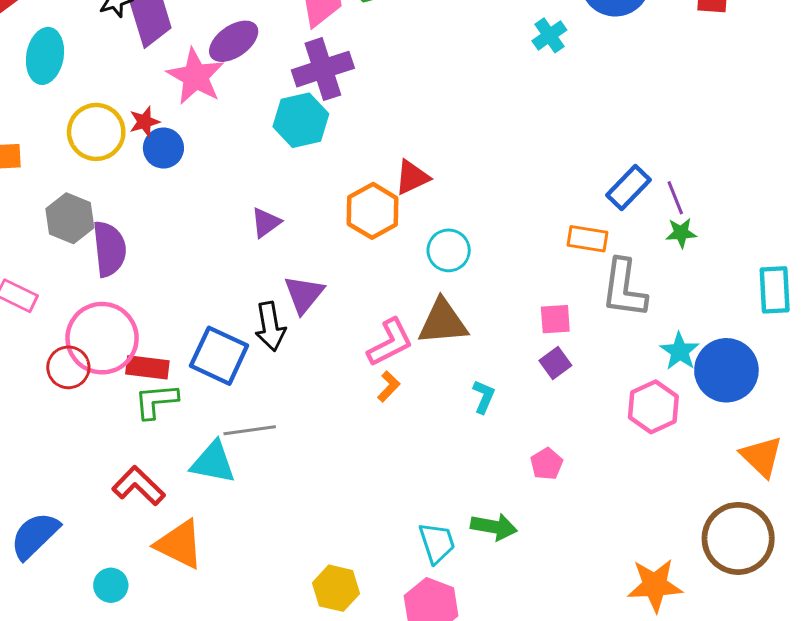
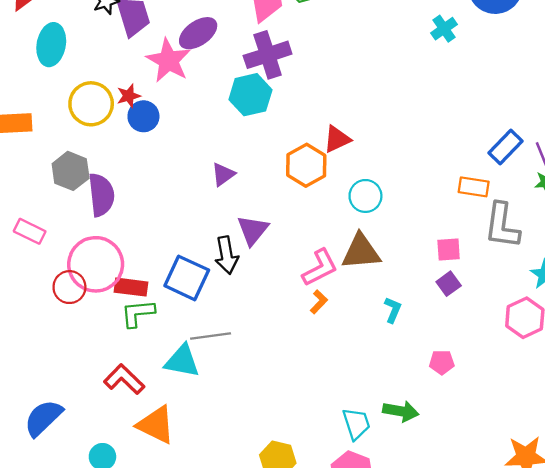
pink pentagon: (547, 464) -> (442, 362), turned 30

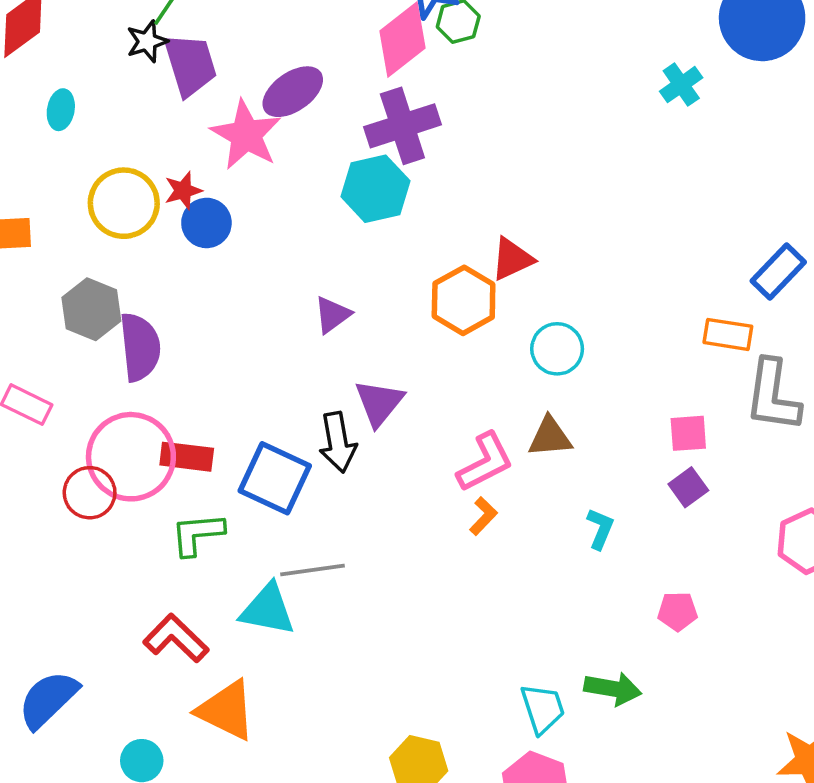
cyan ellipse: (51, 45) -> (61, 110), size x0.6
brown triangle: (361, 252) -> (550, 437), size x0.7
red rectangle: (131, 287) -> (187, 457), moved

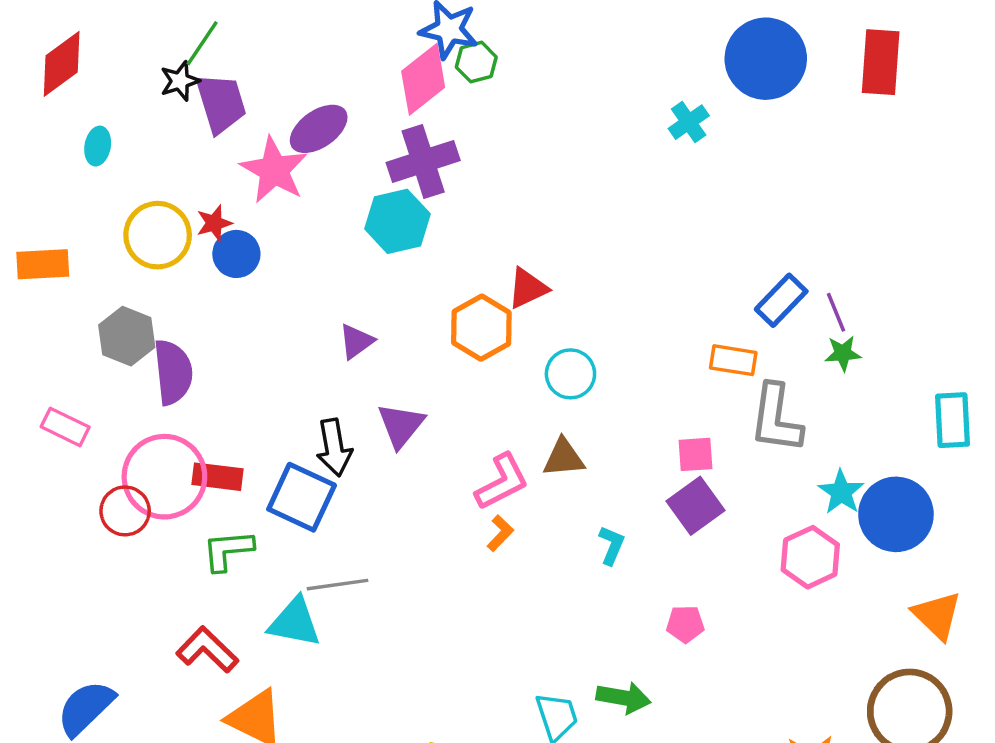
black arrow: (338, 442) -> (334, 448), moved
purple square: (688, 487) -> (696, 506), size x1.5

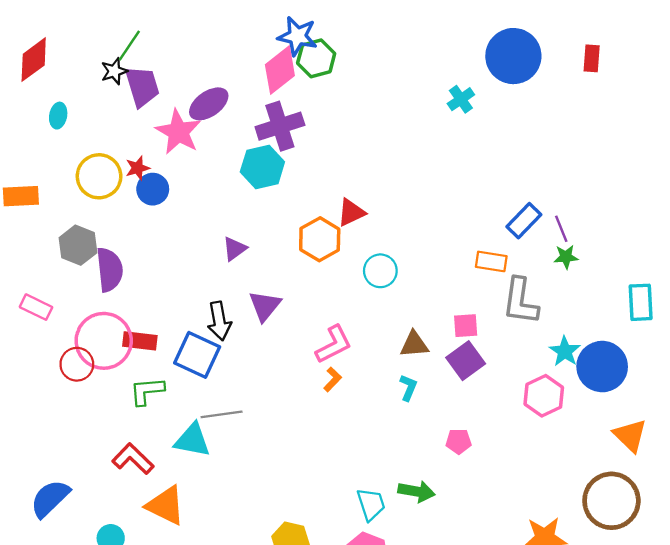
green hexagon: (476, 62) -> (316, 58), size x1.4
red rectangle: (881, 62) -> (592, 58), size x0.6
brown triangle: (564, 458) -> (414, 344), moved

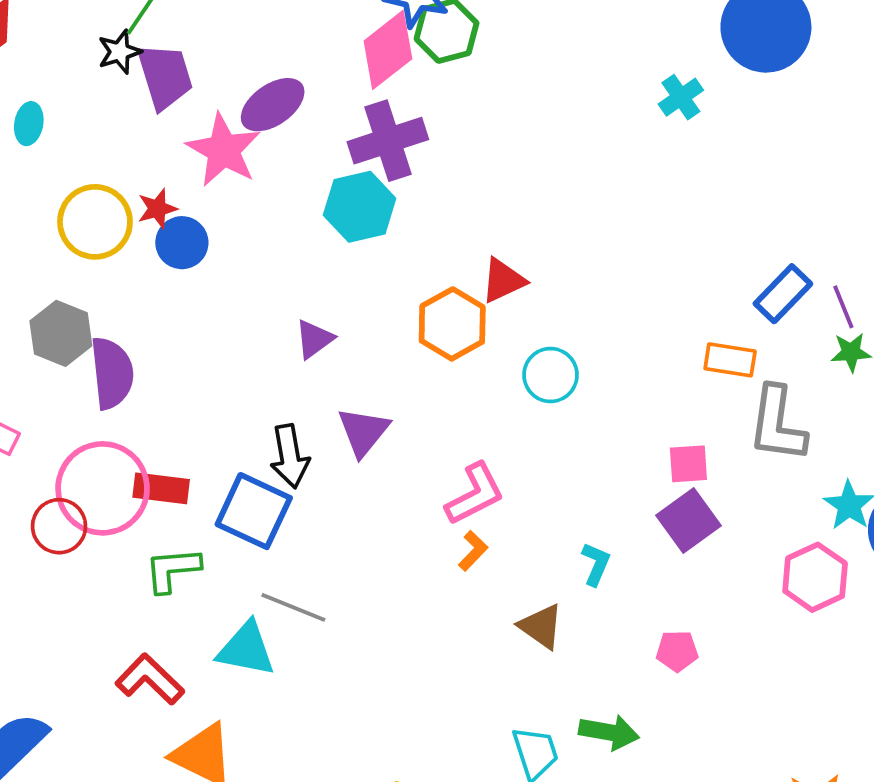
brown triangle: (414, 344) -> (541, 626), moved, turned 40
gray line: (222, 414) -> (293, 607), turned 30

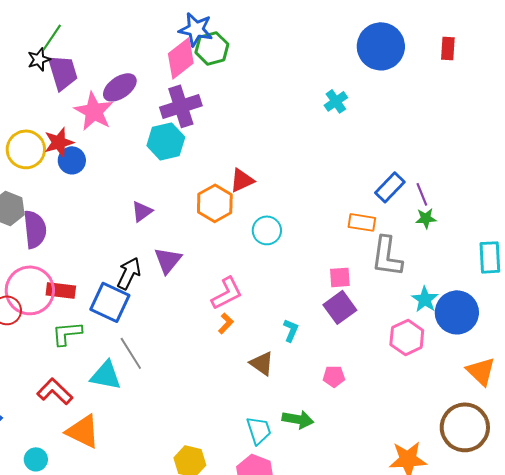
cyan cross: (681, 97) -> (336, 101), moved
red star: (157, 209) -> (59, 142), size x1.4
black arrow: (290, 456) -> (129, 273), turned -144
gray line: (293, 607) -> (131, 353), turned 36

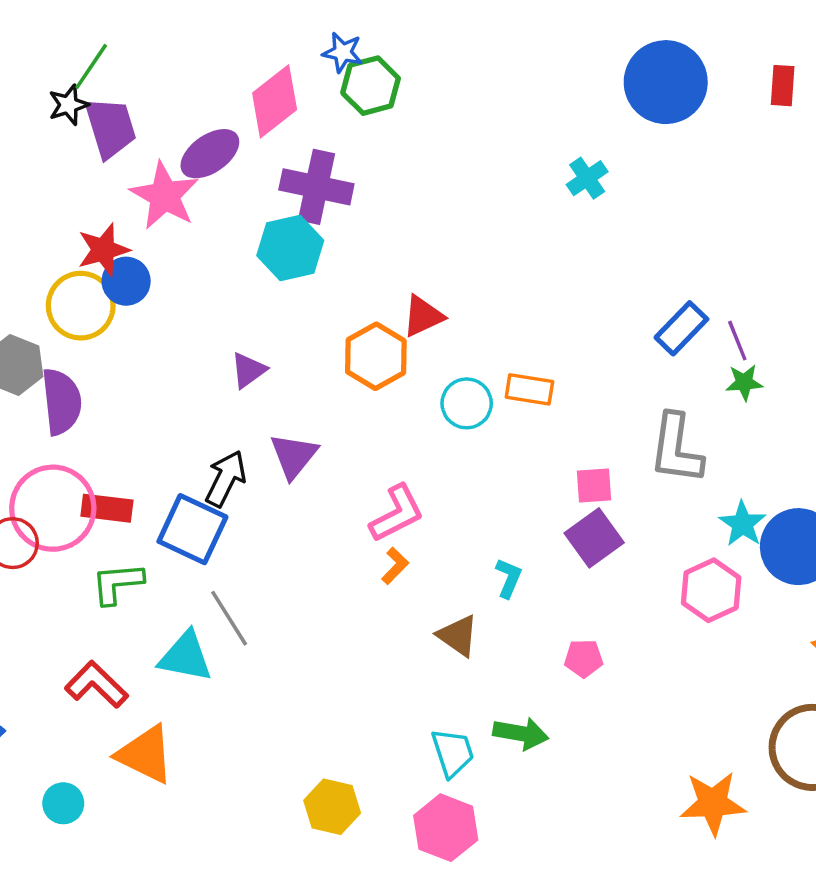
blue star: (196, 29) -> (343, 52), size x0.7
pink diamond: (181, 58) -> (275, 101), moved
purple cross: (181, 106) -> (316, 187), turned 30
yellow circle: (26, 149) -> (81, 306), moved
orange rectangle: (362, 222) -> (529, 389), moved

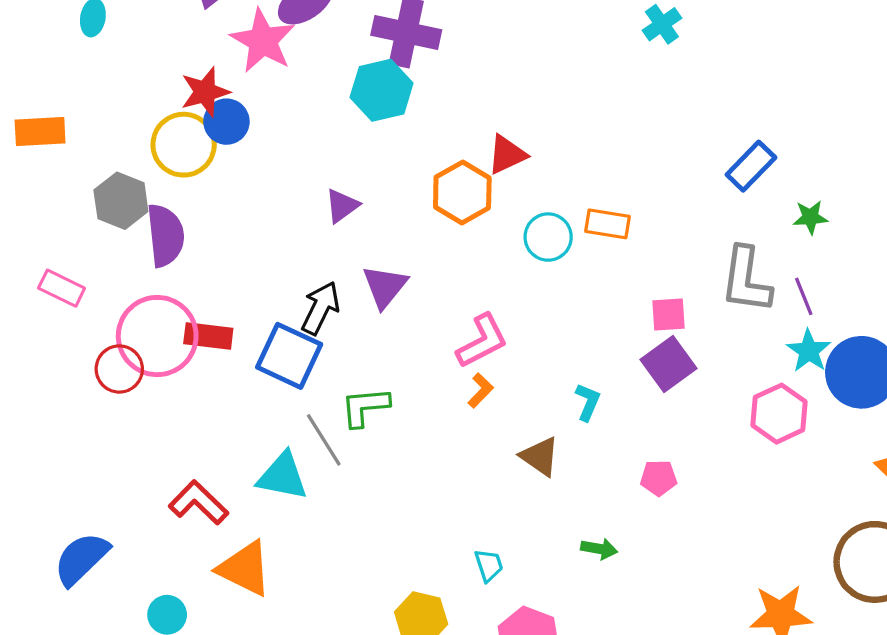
purple line: (737, 341) -> (804, 296), moved
green L-shape: (117, 583) -> (365, 407), moved
green arrow: (521, 733) -> (599, 549), size x0.7
cyan trapezoid: (453, 753) -> (489, 565), moved, size x0.7

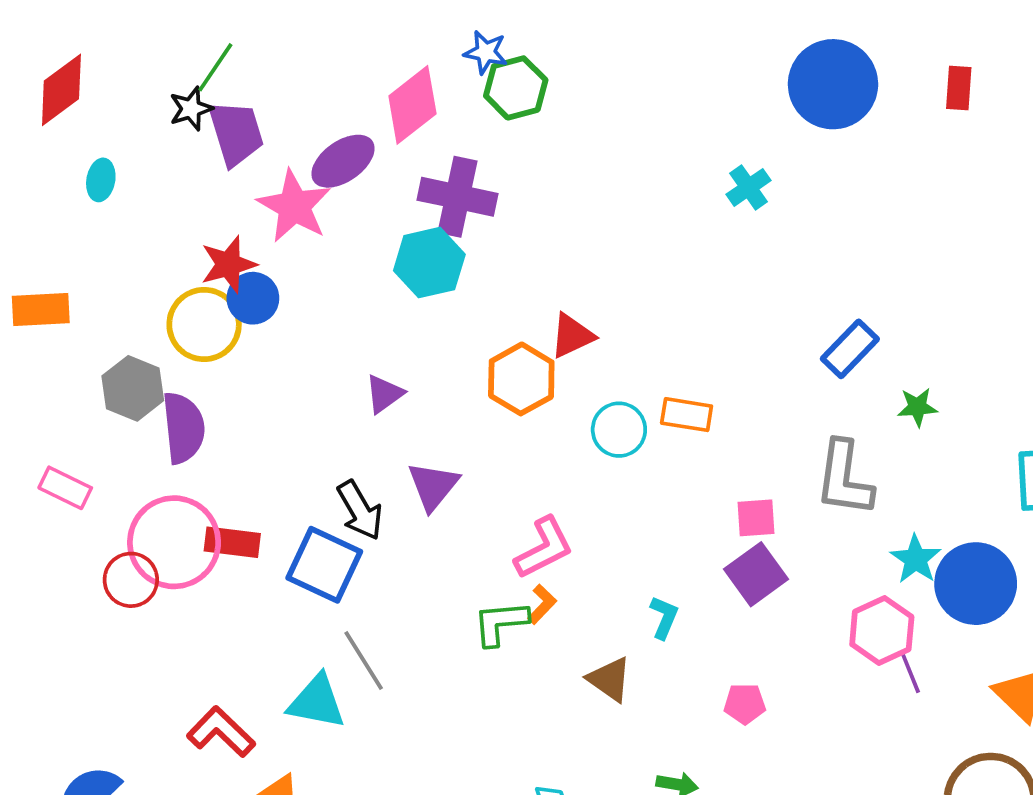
purple line: (804, 296) -> (910, 672), moved
black arrow: (320, 308) -> (360, 510), turned 124
green L-shape: (365, 407) -> (501, 623), moved

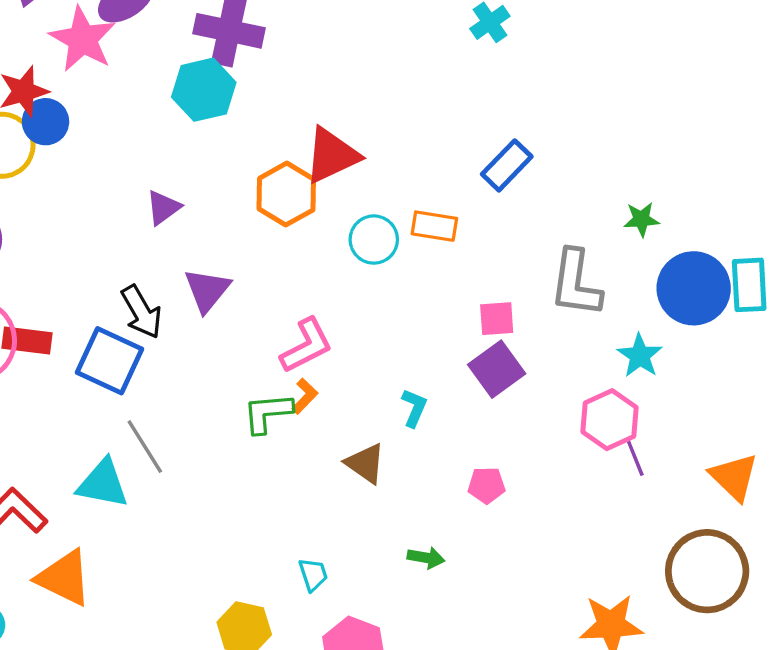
red triangle: (572, 336) -> (332, 155), size x1.4
blue rectangle: (850, 349) -> (507, 165), moved
blue circle: (976, 584) -> (694, 288), moved

